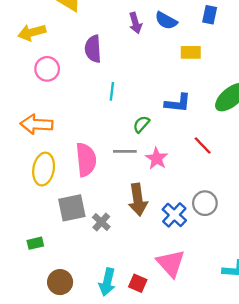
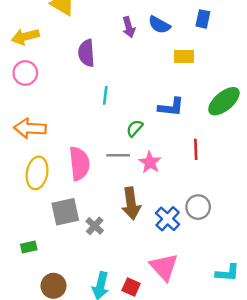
pink circle: (47, 69) -> (25, 73), moved
red line: (203, 145) -> (196, 149), turned 42

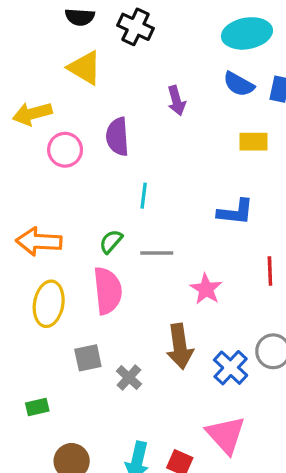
blue semicircle: (159, 25) -> (239, 84), moved
pink circle: (25, 73) -> (65, 150), moved
green semicircle: (135, 128) -> (111, 242), moved
gray line: (118, 155) -> (157, 253), moved
gray square: (65, 212) -> (88, 358), size x0.7

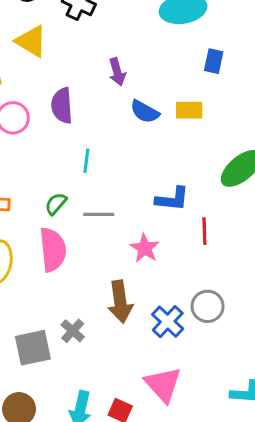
blue semicircle: (239, 84) -> (145, 112), moved
blue L-shape: (235, 212) -> (172, 199), moved
gray square: (88, 358) -> (33, 348), moved, size x1.4

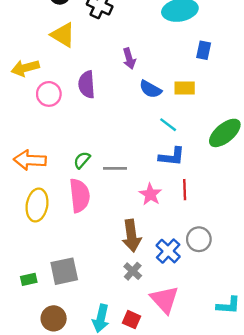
cyan line: (86, 161) -> (168, 125), moved, turned -60
red line: (204, 231) -> (185, 190), moved
gray cross: (73, 331) -> (133, 271), moved

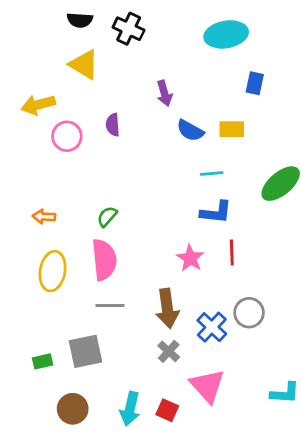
purple semicircle: (87, 85) -> (113, 125), size x0.7
cyan line: (168, 125) -> (212, 174), turned -42
orange arrow: (30, 160) -> (44, 217), size x0.6
gray line: (115, 168) -> (110, 306), moved

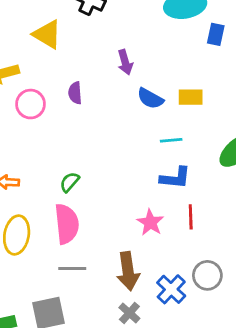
blue rectangle: (255, 83) -> (216, 34), moved

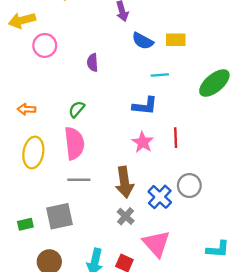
purple semicircle: (75, 93) -> (93, 63), moved
blue L-shape: (175, 178) -> (145, 106), moved

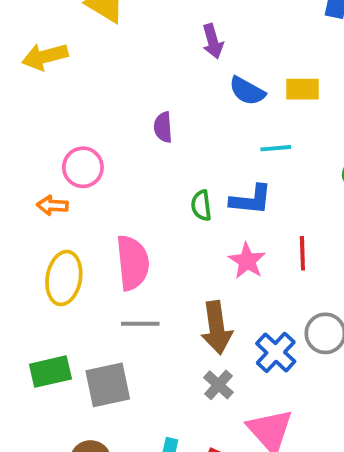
pink circle: (45, 45) -> (83, 167), moved
green semicircle: (77, 109) -> (201, 205), moved, turned -48
green rectangle: (25, 224) -> (50, 372), moved, size x1.5

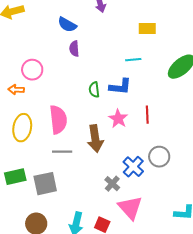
blue semicircle: (247, 91) -> (67, 25), moved
brown arrow: (217, 328) -> (95, 139), moved
gray cross: (218, 385) -> (112, 184), moved

